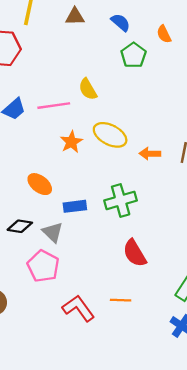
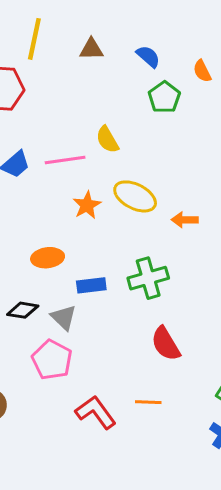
orange ellipse: (40, 184) -> (48, 258), turned -45

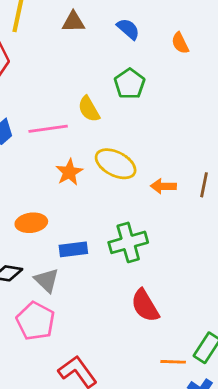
green pentagon: (164, 97) -> (130, 84), moved
orange line: (148, 402) -> (173, 362), moved

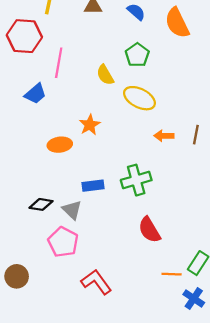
orange semicircle: (180, 43) -> (177, 23), size x1.8
pink line: (48, 129) -> (59, 63), moved, turned -72
yellow ellipse: (116, 164) -> (139, 98), moved
orange ellipse: (31, 223) -> (60, 145), moved

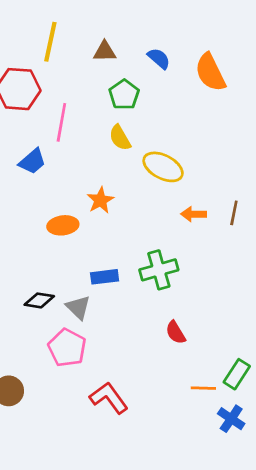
green pentagon: (137, 55) -> (124, 95), moved
red semicircle: (149, 230) -> (176, 332), size x0.7

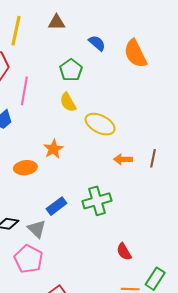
brown triangle: (105, 51) -> (57, 22), moved
blue rectangle: (105, 277) -> (57, 206), turned -30
red semicircle: (176, 332) -> (124, 252), moved

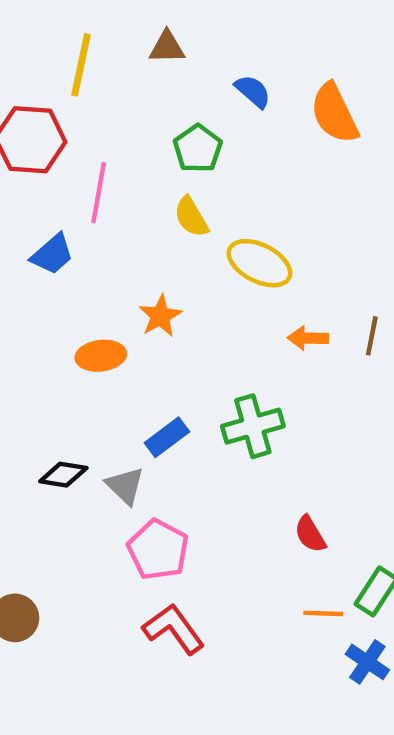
pink pentagon: (28, 259) -> (158, 550), moved

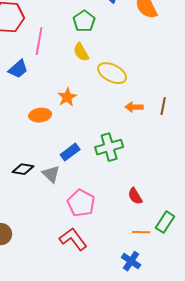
pink pentagon: (158, 550) -> (81, 203), moved
blue cross: (367, 662) -> (131, 261), moved

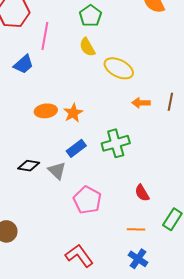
orange star: (67, 97) -> (73, 113), moved
orange line: (141, 232) -> (136, 229), moved
red L-shape: (73, 239) -> (79, 256), moved

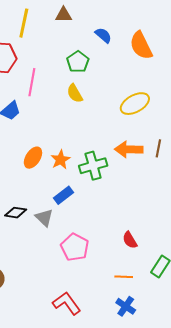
yellow ellipse: (119, 68) -> (135, 104), moved, turned -56
orange arrow: (141, 103) -> (129, 149), size x1.5
orange ellipse: (46, 111) -> (33, 158), turned -50
green cross: (116, 143) -> (93, 166), moved

